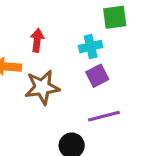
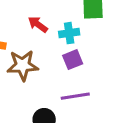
red arrow: (37, 40) -> (38, 25), moved, turned -66

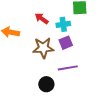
brown star: (23, 65) -> (43, 48), moved

